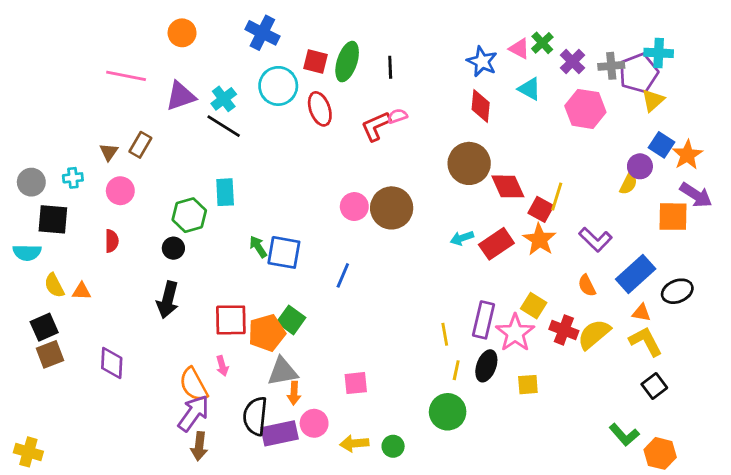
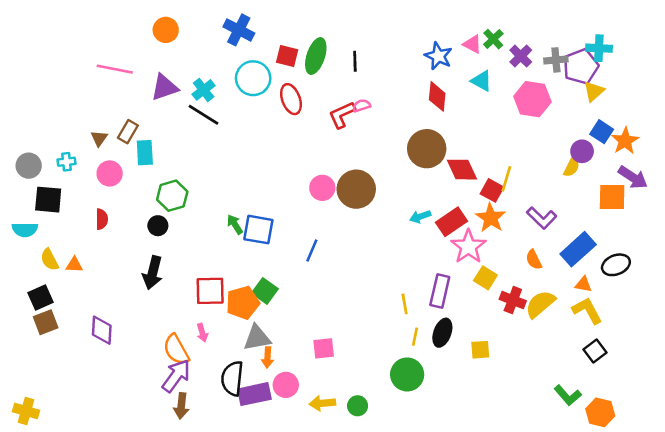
cyan rectangle: (225, 192) -> (145, 153), moved
pink star: (515, 333) -> (468, 247), moved

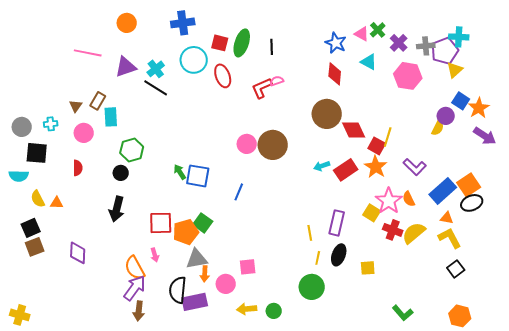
blue cross: (239, 30) -> (183, 23), turned -35
orange square: (612, 197) -> (469, 185), moved, turned -35
pink star: (468, 247) -> (389, 201), moved
pink circle: (286, 385) -> (226, 284), moved
green L-shape: (568, 395) -> (403, 313), moved

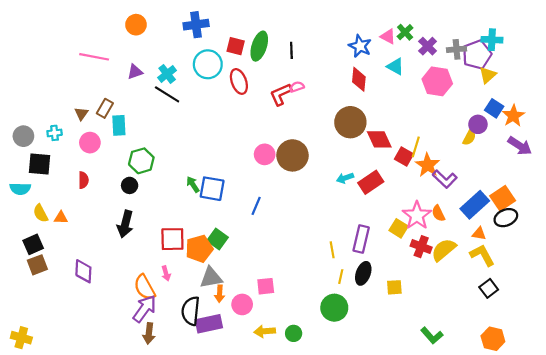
purple triangle: (126, 67) -> (135, 72), size x0.7
orange star: (376, 167) -> (428, 165), moved

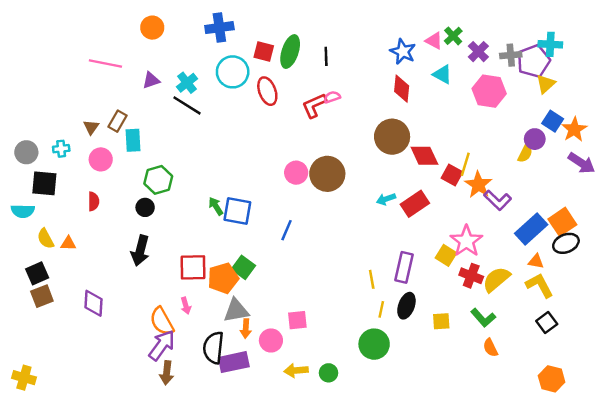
orange semicircle: (438, 213) -> (490, 348), moved
green L-shape: (432, 336) -> (483, 318), moved

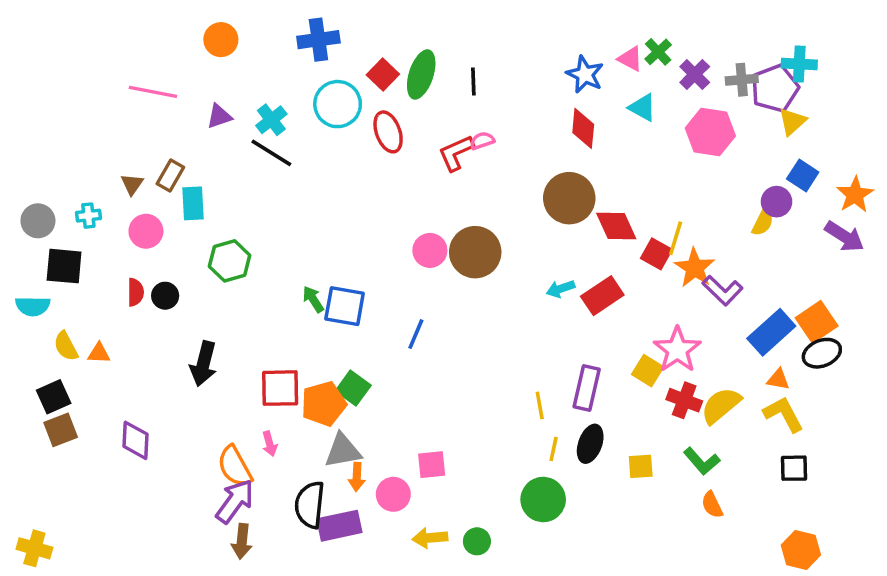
red square: (264, 52) -> (383, 74), turned 30
orange star: (574, 129) -> (855, 195), moved
black circle: (145, 207) -> (165, 296), moved
black square: (547, 323) -> (794, 468), turned 36

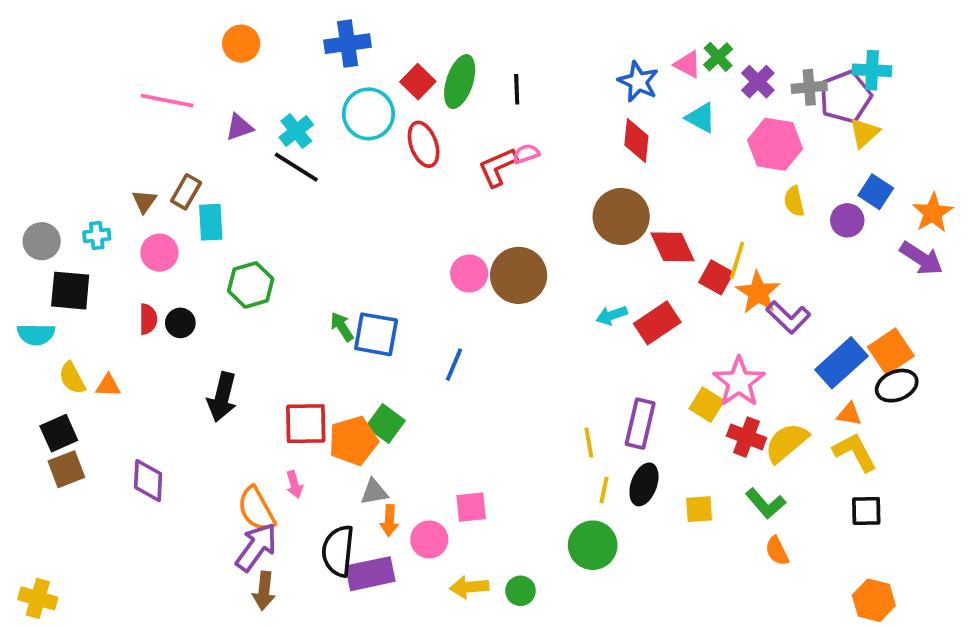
yellow semicircle: (763, 223) -> (794, 201), moved, turned 140
gray triangle: (343, 451) -> (374, 492), size x0.7

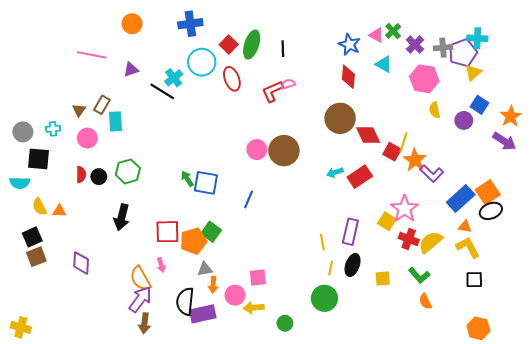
cyan cross: (296, 131) -> (174, 78), moved
green hexagon: (251, 285) -> (128, 171), moved
yellow arrow: (469, 587) -> (254, 308), moved

